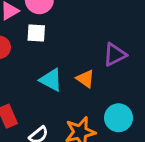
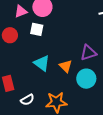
cyan circle: (119, 118) -> (86, 79), moved

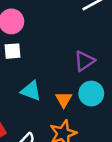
orange triangle: (66, 66) -> (64, 100), moved, turned 32

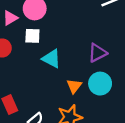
cyan triangle: (31, 91) -> (51, 59), moved

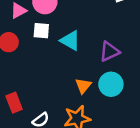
cyan triangle: (51, 59) -> (70, 40), moved

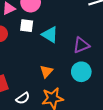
orange triangle: (83, 86) -> (46, 71), moved

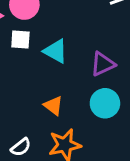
orange triangle: (46, 71) -> (53, 106), turned -32

